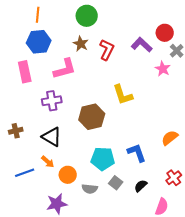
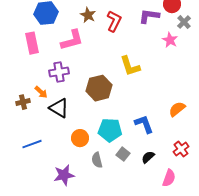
purple L-shape: (142, 45) -> (149, 16), turned -35
orange arrow: (48, 162) -> (41, 92), moved
orange circle: (68, 175) -> (80, 138), moved
gray semicircle: (90, 189) -> (97, 160), turned 70

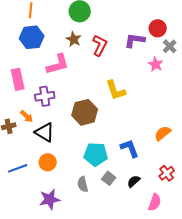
pink rectangle: (32, 43) -> (18, 79), moved
orange circle: (80, 138) -> (48, 162), moved

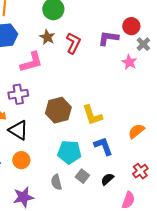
yellow L-shape: (116, 90) -> (92, 115), moved

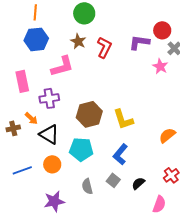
blue L-shape: (103, 146) -> (120, 154), moved, turned -120
cyan pentagon: (69, 152) -> (81, 149), moved

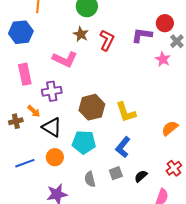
blue hexagon: (36, 39) -> (21, 32), moved
pink L-shape: (62, 66) -> (65, 59), turned 40
gray square: (113, 180) -> (116, 173), turned 32

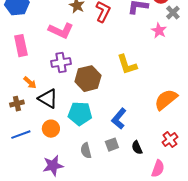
purple cross: (52, 91) -> (61, 63), moved
yellow L-shape: (126, 112) -> (127, 65), moved
brown cross: (16, 121) -> (17, 104), moved
orange semicircle: (170, 128) -> (166, 100), size x1.4
black semicircle: (141, 176) -> (137, 148), turned -72

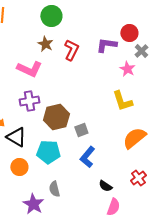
yellow L-shape: (127, 65) -> (122, 101), moved
gray square: (112, 145) -> (81, 130), moved
black semicircle: (137, 148) -> (105, 186), turned -32
purple star: (53, 166) -> (33, 204), moved, turned -30
pink semicircle: (158, 169) -> (113, 207), moved

